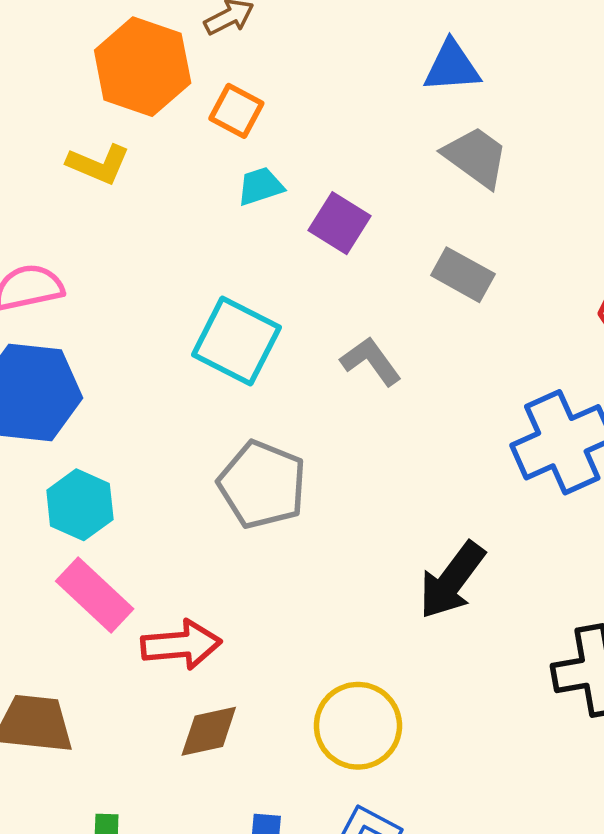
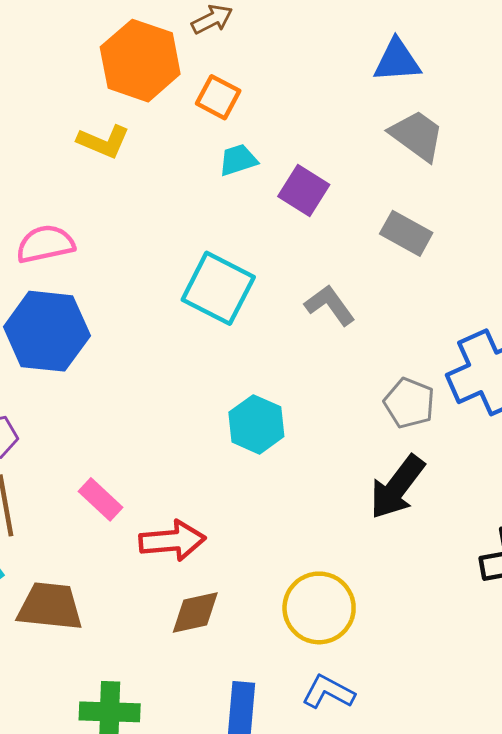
gray pentagon: (262, 485) -> (409, 403), moved, size x0.7
cyan hexagon: (80, 505) -> (256, 424), moved
pink rectangle: (95, 595) -> (100, 499), size x0.7

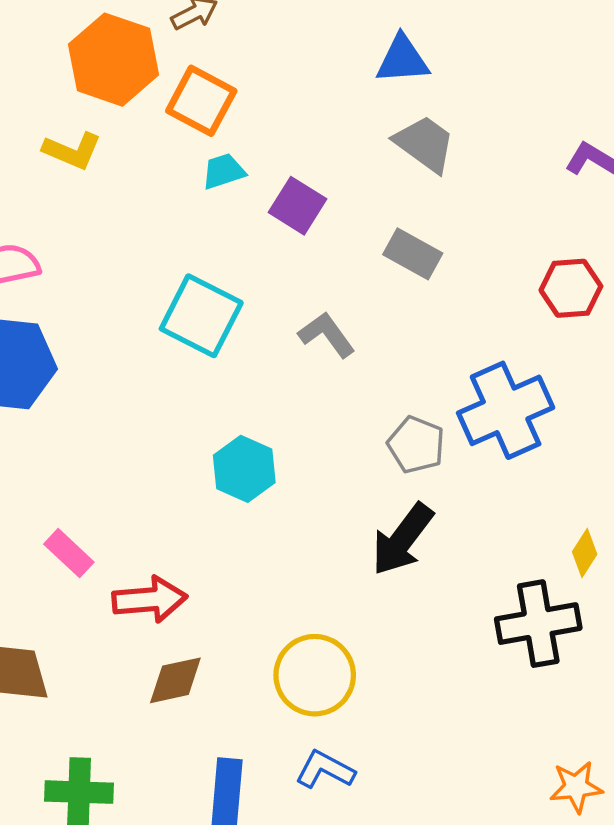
orange square: (218, 97) -> (201, 101), size x1.4

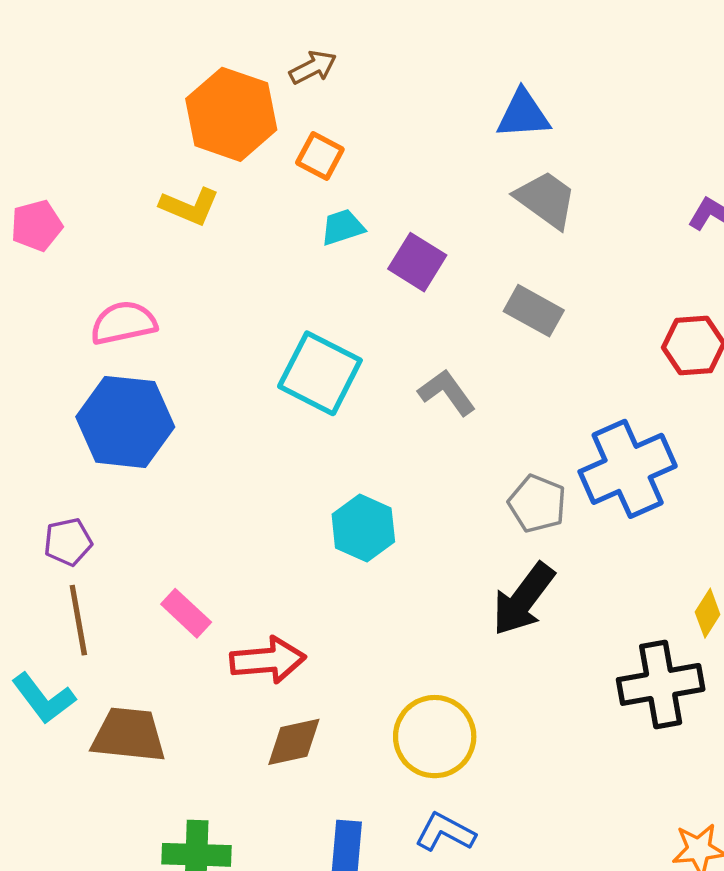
orange square: (201, 101) -> (320, 156), size x0.7

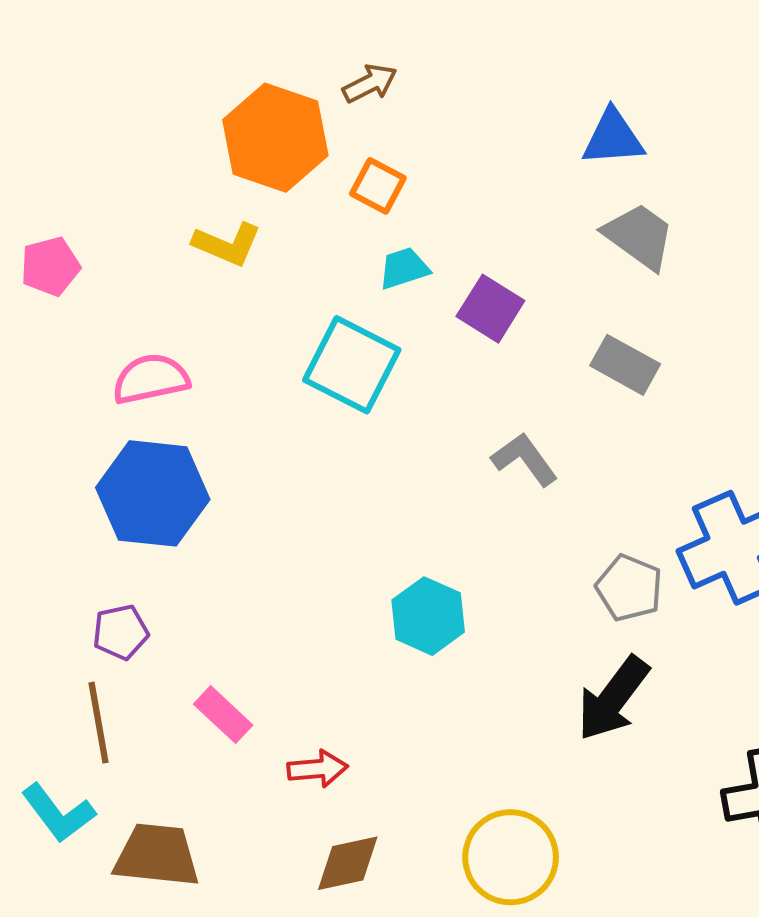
cyan square: (320, 373) -> (352, 365), moved
purple pentagon: (68, 542) -> (121, 632), moved
red arrow: (268, 660) -> (318, 769), size x0.7

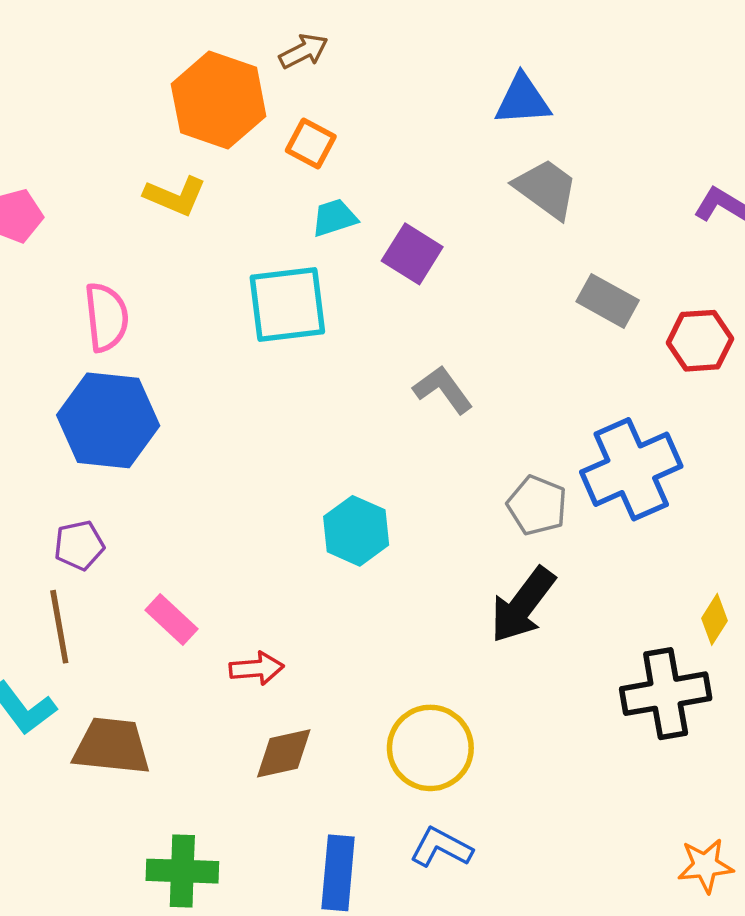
cyan square: (352, 365) -> (287, 305), turned -34
gray rectangle: (625, 365) -> (608, 301), moved
pink semicircle: (151, 379) -> (106, 317), turned 96

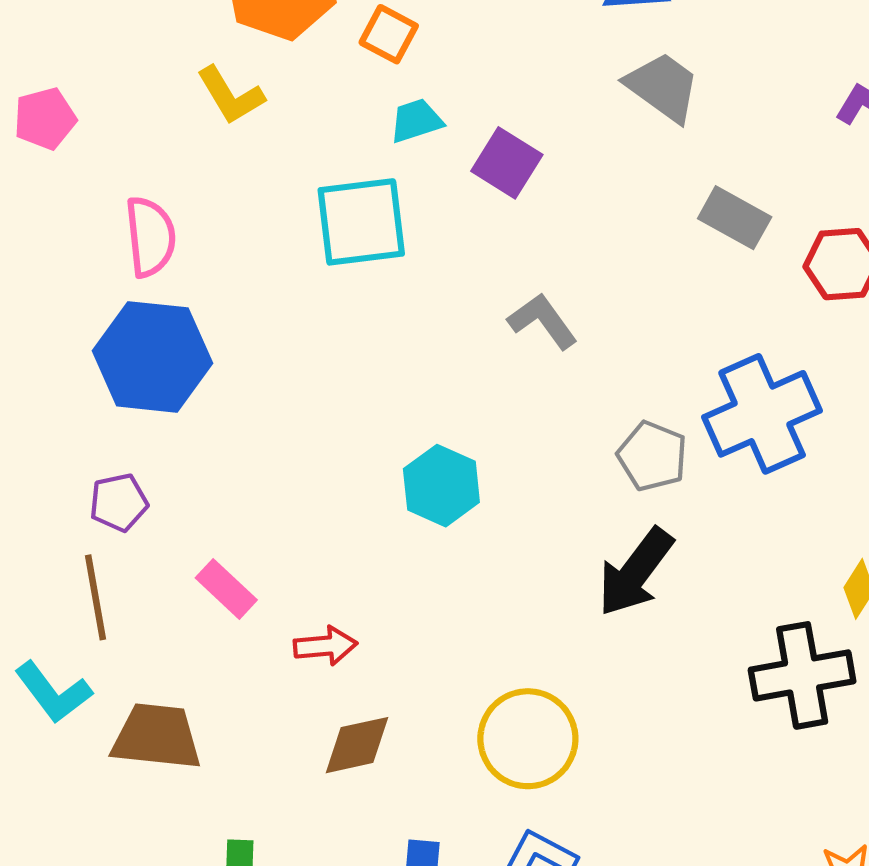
yellow L-shape: (175, 196) -> (230, 95), turned 36

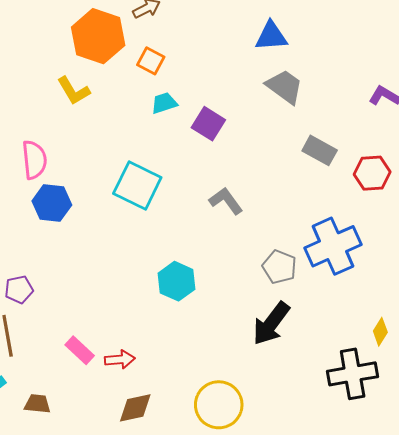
cyan square: (361, 222) -> (137, 185), moved, turned 33
blue hexagon: (152, 357) -> (52, 203), moved, size x0.7
pink rectangle: (226, 589) -> (80, 350), moved
brown trapezoid: (157, 737) -> (37, 404), size x0.6

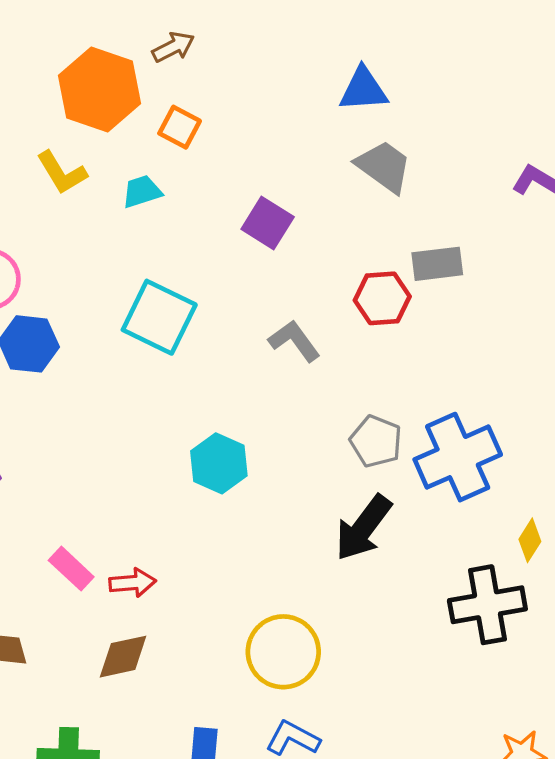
cyan trapezoid: (164, 103) -> (142, 192), moved
gray rectangle: (320, 150) -> (437, 264), turned -36
red hexagon: (372, 173) -> (382, 298), moved
blue cross: (333, 246) -> (458, 457), moved
brown diamond: (135, 408) -> (123, 657), moved

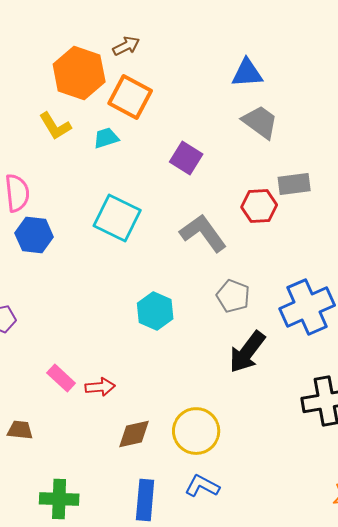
orange square: (180, 127) -> (130, 97), size x1.6
gray L-shape: (294, 341) -> (203, 233), size x1.4
gray pentagon: (376, 441) -> (233, 296), moved
brown diamond: (123, 657) -> (134, 434), moved

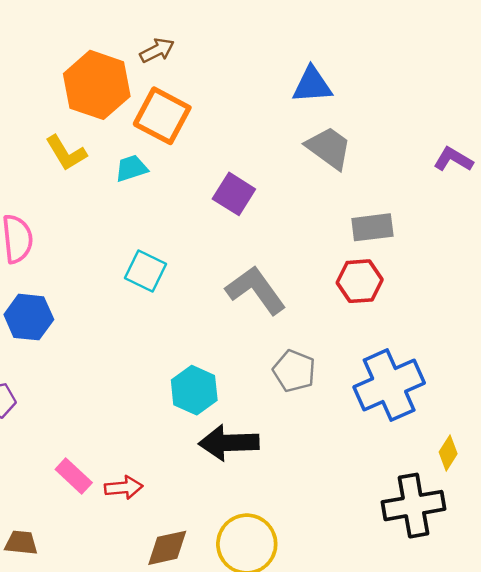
red hexagon: (259, 206) -> (360, 281), moved
cyan square: (117, 218) -> (145, 271), size x0.7
blue hexagon: (34, 235) -> (29, 317), moved
black arrow: (247, 352) -> (229, 443), moved, turned 51

